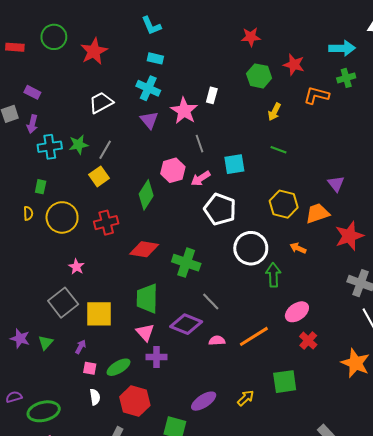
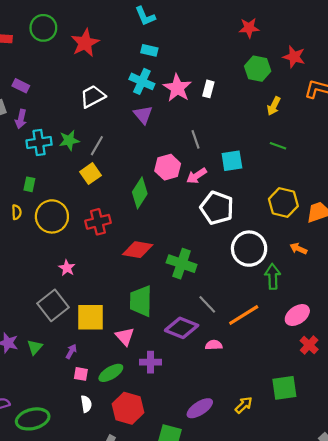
pink star: (184, 111) -> (177, 88), moved
pink triangle: (145, 332) -> (125, 336), moved
orange line: (254, 336) -> (244, 315), moved

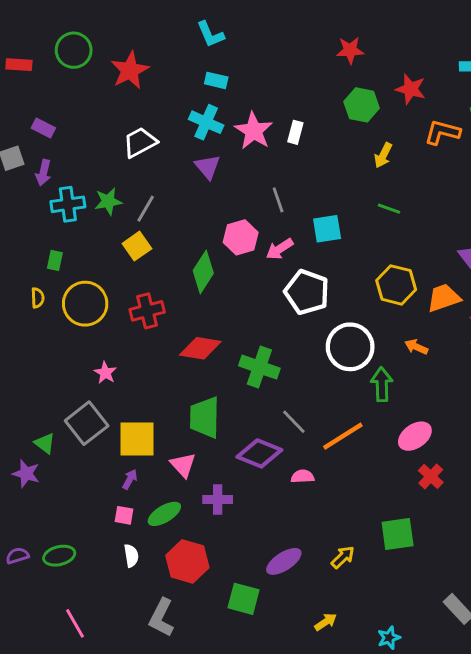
green triangle: (35, 347) -> (45, 443), moved, turned -35
purple arrow: (71, 351) -> (130, 479), moved
green ellipse: (33, 419) -> (59, 556), moved, size x0.7

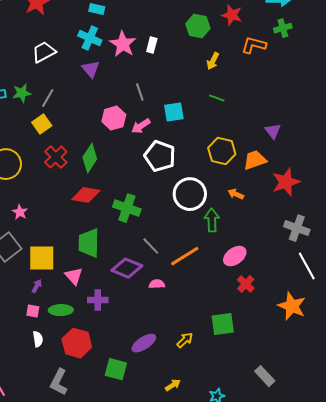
green diamond: (203, 272) -> (90, 158), moved
red cross: (147, 311) -> (56, 157), moved, turned -30
green ellipse: (164, 514) -> (61, 310), turned 30

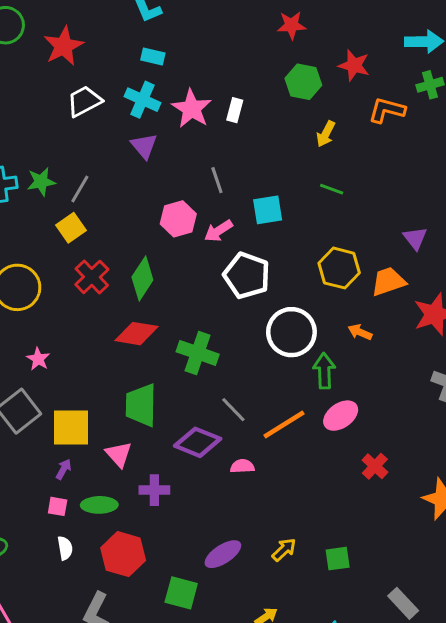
white trapezoid: (44, 52) -> (84, 101), moved
pink ellipse: (235, 256) -> (341, 416), moved
green square: (223, 324) -> (338, 559), moved, size x0.7

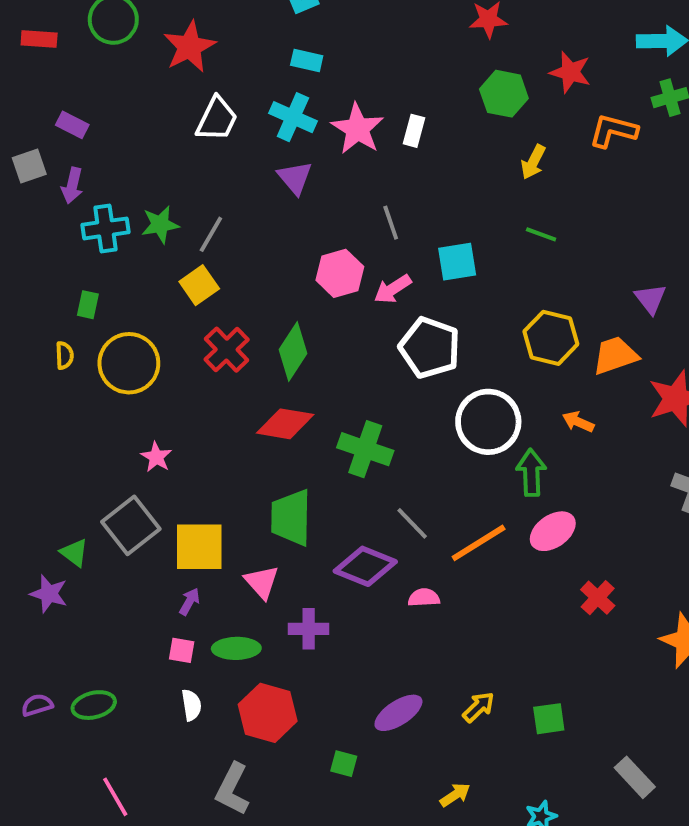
white trapezoid: (84, 101) -> (217, 119), turned 144
green square: (181, 593) -> (344, 764), size x0.6

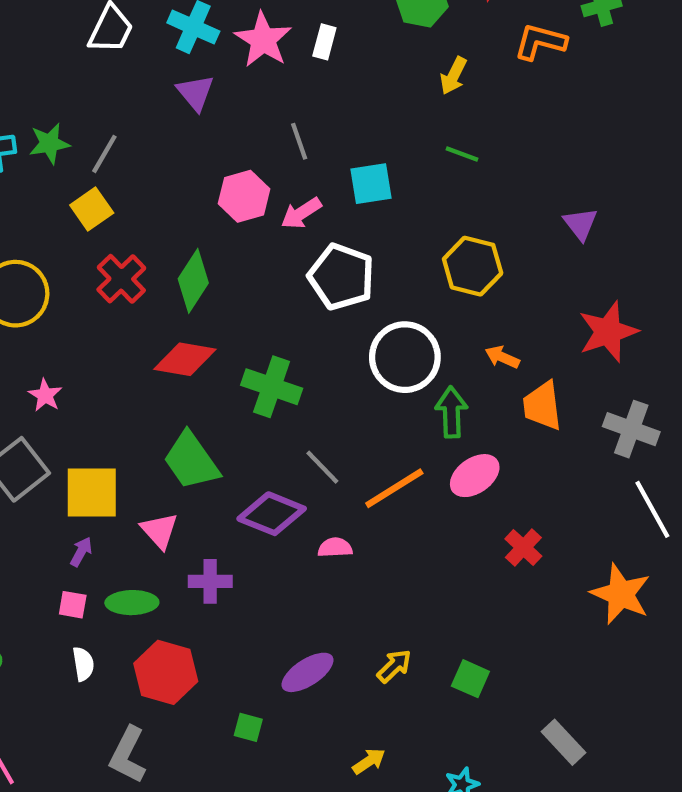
orange trapezoid: (615, 355) -> (542, 406), moved, turned -78
green trapezoid: (291, 518) -> (191, 461), turned -36
green square: (549, 719) -> (470, 679), turned 32

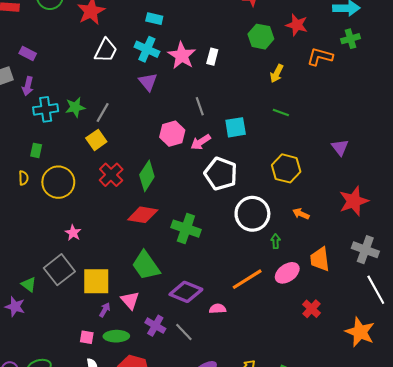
orange trapezoid: (542, 406) -> (320, 259), moved
green arrow: (451, 412) -> (276, 241), size x0.6
gray line: (322, 467) -> (184, 332), moved
purple arrow: (81, 552) -> (105, 310), moved
purple cross: (210, 581) -> (155, 326), turned 30

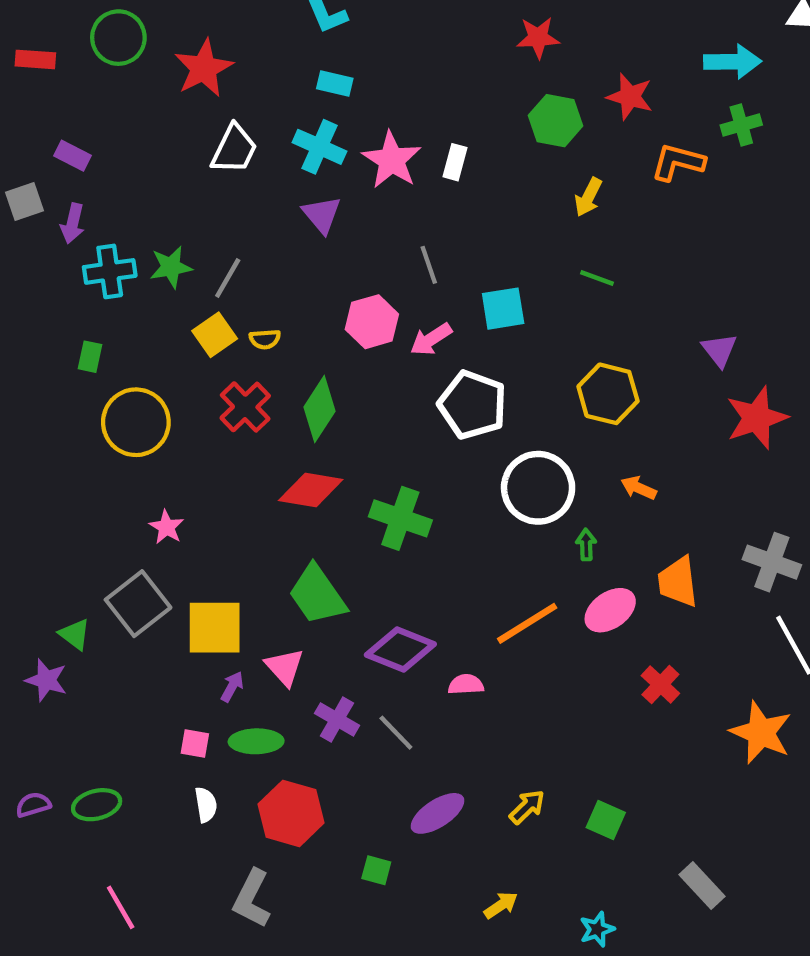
yellow semicircle: (23, 178) -> (265, 339), moved, turned 88
red star: (354, 201) -> (757, 418), moved

